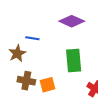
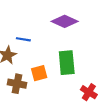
orange square: (47, 85) -> (39, 73), moved

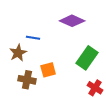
green rectangle: (67, 63) -> (87, 58), moved, turned 40

